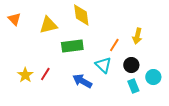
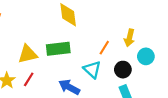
yellow triangle: (48, 25) -> (28, 54), moved
cyan circle: (153, 77) -> (146, 56), moved

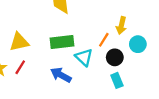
orange line: (104, 48) -> (104, 40), moved
green rectangle: (58, 49) -> (62, 42), moved

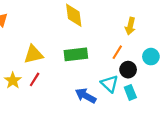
yellow arrow: (121, 25) -> (130, 26), moved
cyan triangle: (84, 57) -> (110, 84), moved
blue arrow: (61, 75) -> (86, 96), moved

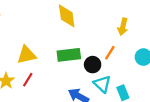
black circle: (128, 70) -> (93, 65), moved

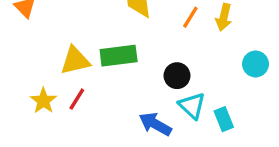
orange line: (110, 53) -> (190, 17), moved
green rectangle: (69, 55) -> (119, 56), moved

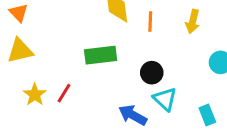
orange line: (190, 17) -> (150, 21), moved, turned -30
yellow triangle: (75, 61) -> (20, 51), moved
cyan rectangle: (224, 119) -> (207, 115), moved

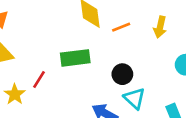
orange line: (150, 21) -> (121, 27), turned 66
red line: (64, 93) -> (39, 80), moved

